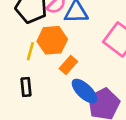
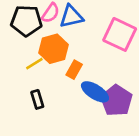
yellow line: (30, 51) -> (34, 64), turned 54

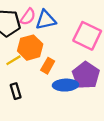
blue ellipse: (95, 92) -> (65, 85), turned -35
purple pentagon: (116, 101) -> (86, 75), moved

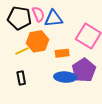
pink semicircle: (28, 17) -> (38, 14), turned -63
orange rectangle: (48, 66) -> (62, 53), moved, turned 48

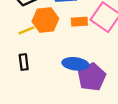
orange rectangle: (62, 53) -> (79, 22), moved
purple pentagon: (84, 70) -> (92, 77), moved

